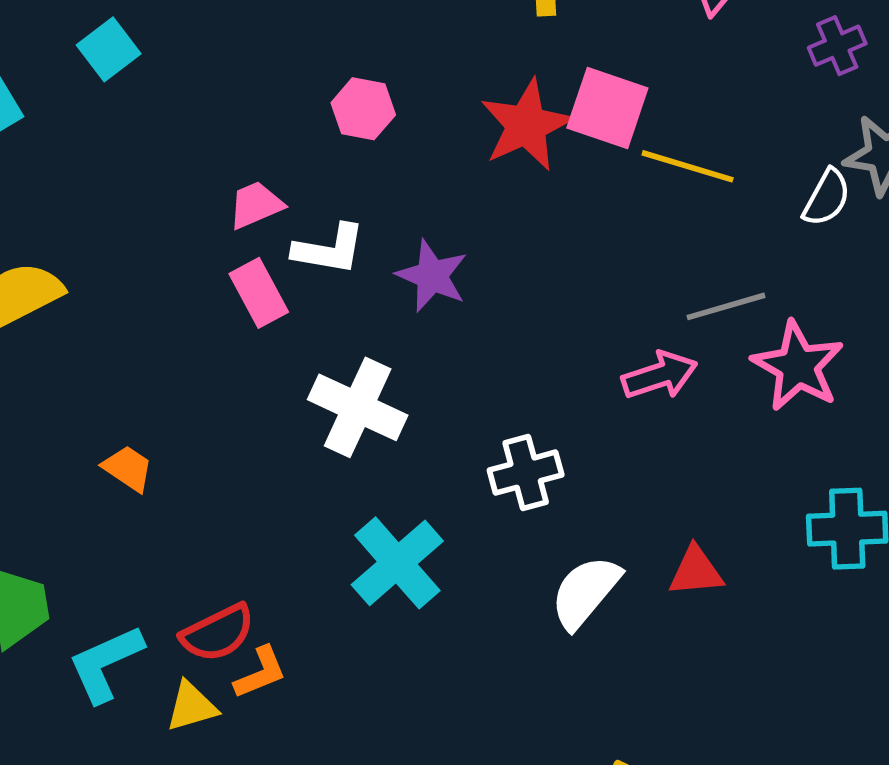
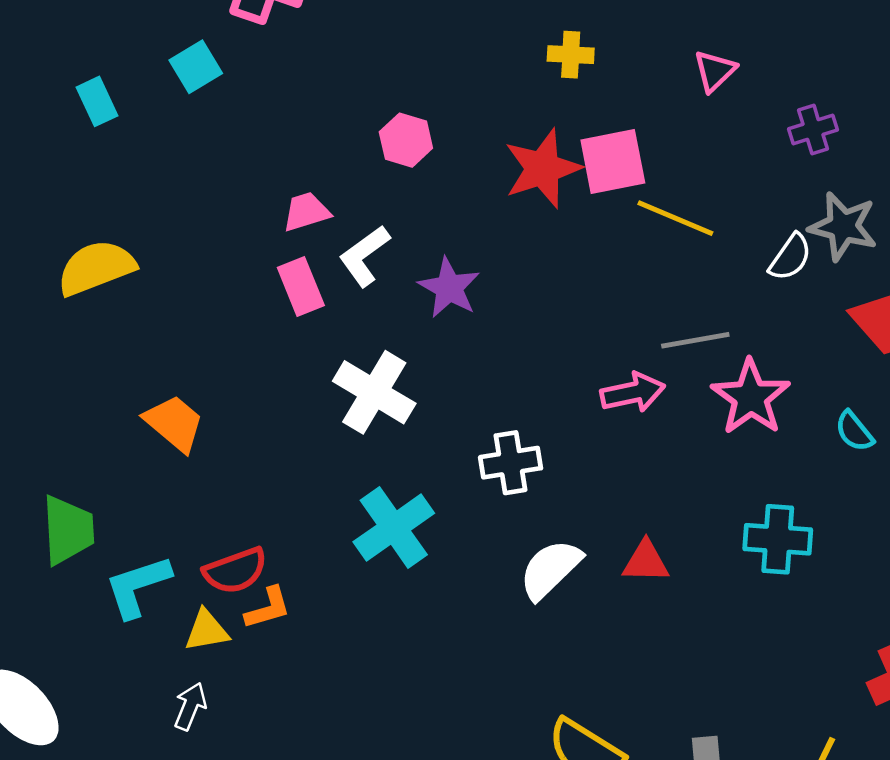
pink square: (607, 108) -> (613, 161), turned -36
white L-shape: (329, 249) -> (364, 256), turned 128
orange trapezoid: (128, 468) -> (174, 423), size x1.4

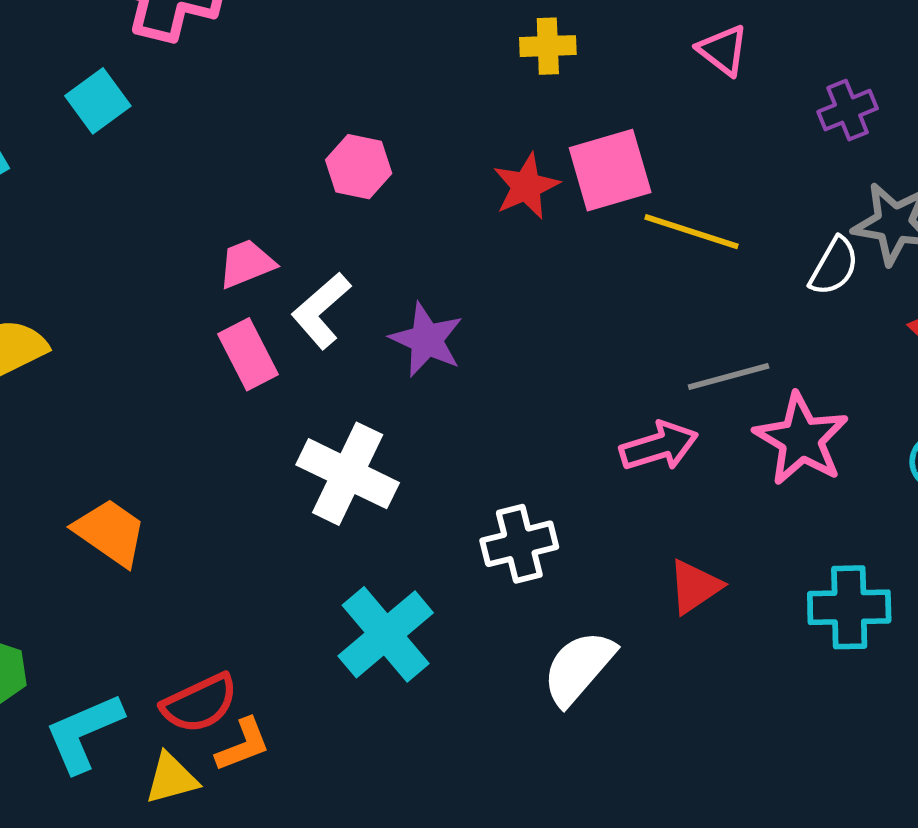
pink triangle: (715, 71) -> (723, 50), turned -33
red star: (543, 169) -> (526, 186), size x0.7
red triangle: (646, 562) -> (695, 587), moved, turned -30

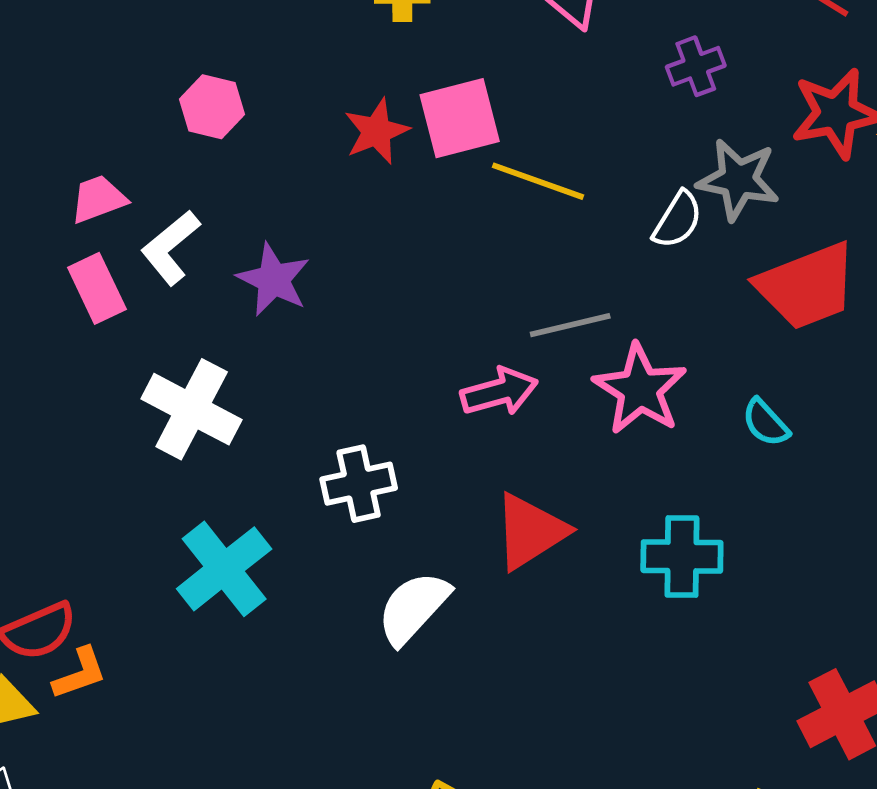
red triangle: (695, 587) -> (530, 531), size x1.4

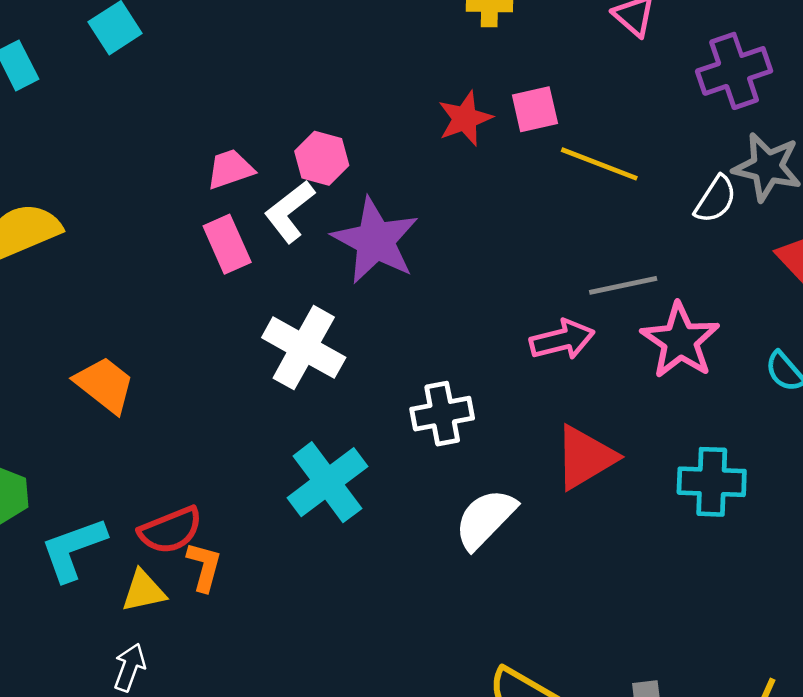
purple cross: (696, 66) -> (734, 71), size x1.5
pink hexagon: (212, 107) -> (322, 158), moved
pink square: (460, 118) -> (535, 109), size x0.7
purple star: (274, 280) -> (375, 241), size x1.4
orange L-shape: (80, 673) -> (204, 567), turned -57

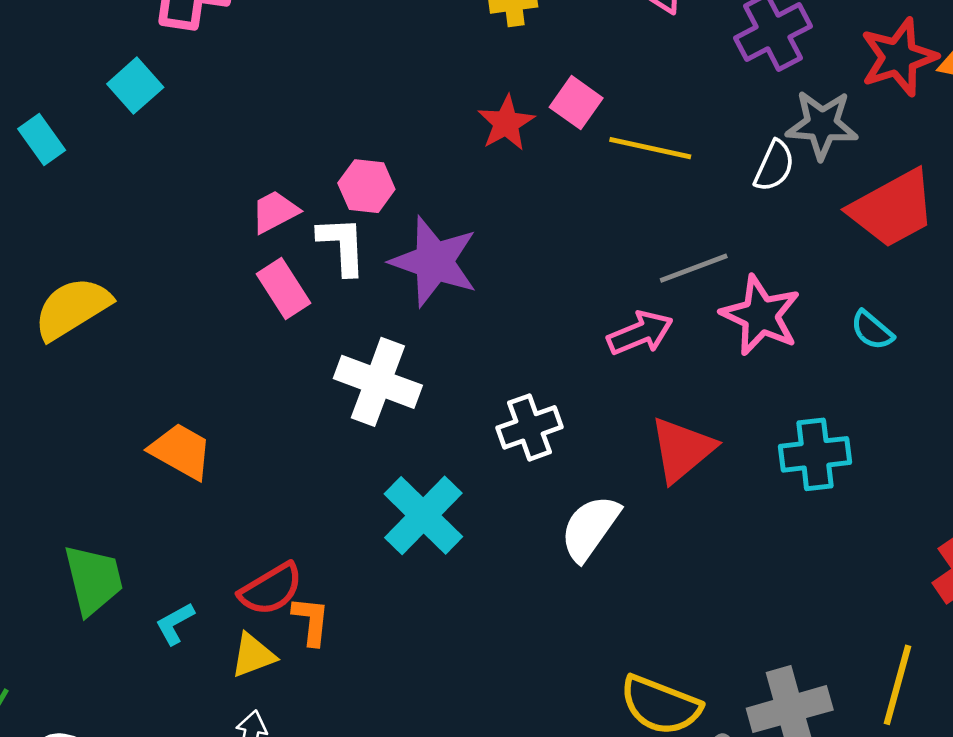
pink square: (535, 109) -> (576, 103), turned -33
white L-shape: (290, 211) -> (342, 245), turned 134
cyan L-shape: (73, 549) -> (175, 624), size x0.6

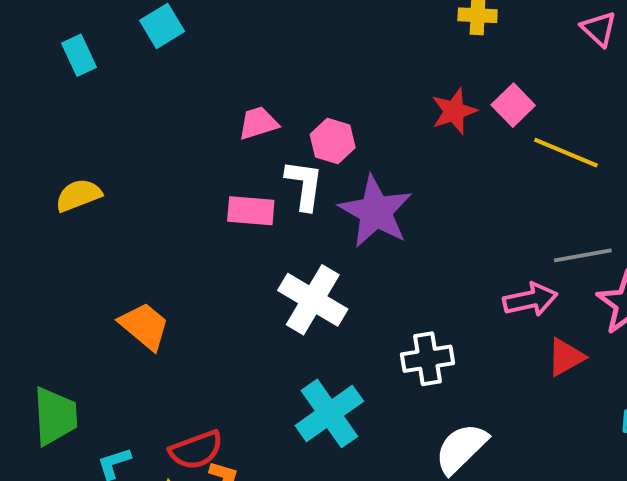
pink trapezoid: (275, 212) -> (258, 123), moved
pink rectangle: (283, 289) -> (251, 211), turned -63
yellow semicircle: (72, 308) -> (78, 195), size x0.7
red triangle: (682, 449) -> (566, 357), moved, size x0.7

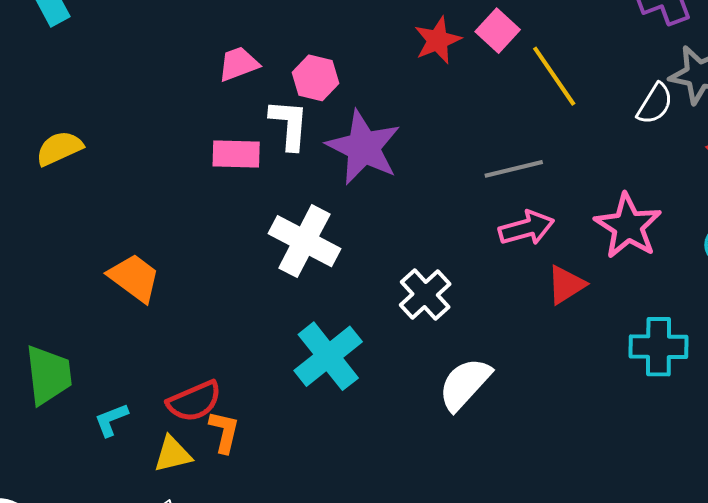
yellow line: (566, 153) -> (554, 76), turned 36
gray line: (583, 255) -> (514, 169), moved
white cross: (428, 359) -> (425, 295), turned -30

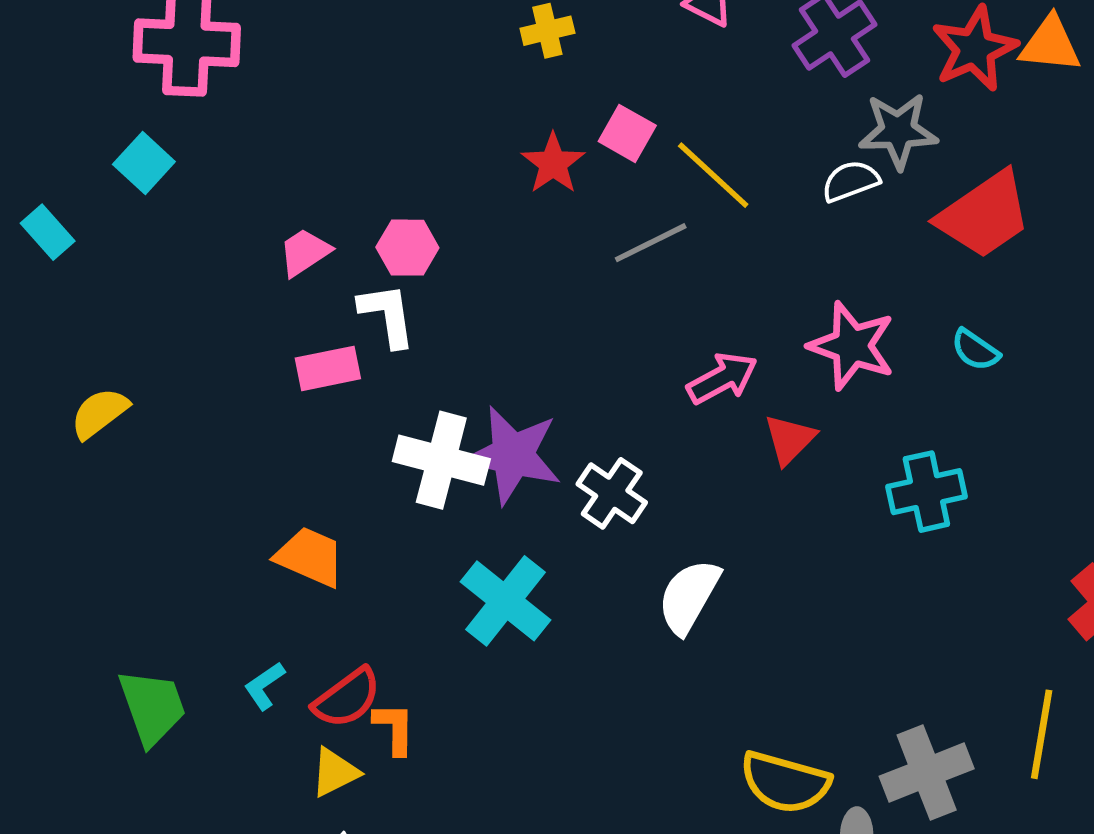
white semicircle: (655, 104) -> (851, 181), turned -129
purple star: (363, 147) -> (513, 455), moved
gray line: (514, 169) -> (651, 243), moved
orange trapezoid: (134, 278) -> (310, 557), moved
cyan L-shape: (111, 420) -> (265, 686), moved

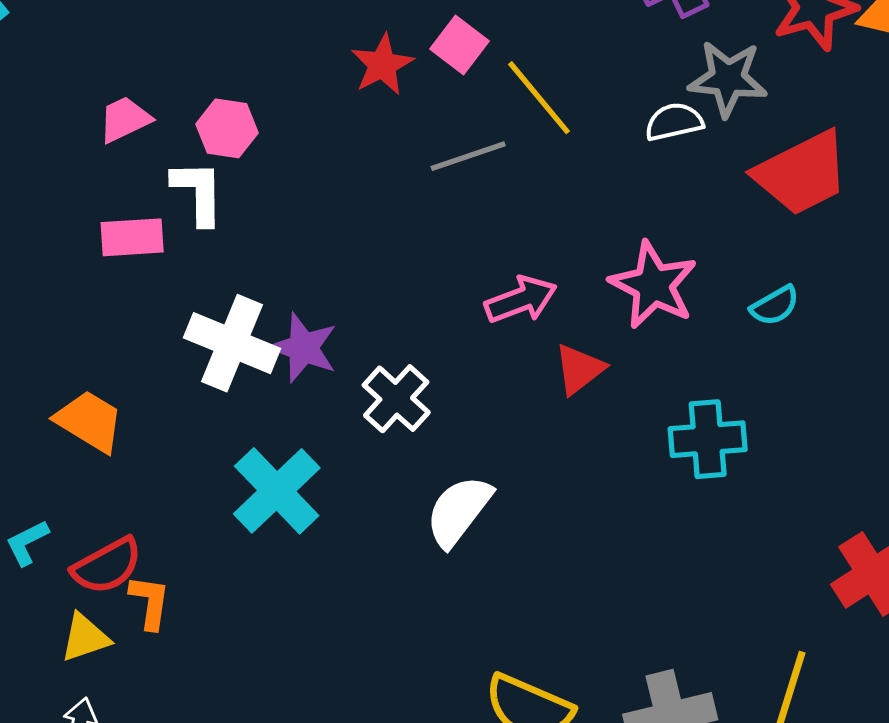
cyan semicircle: (975, 350) -> (775, 306), turned -72
purple star: (513, 455) -> (303, 348), size x0.7

